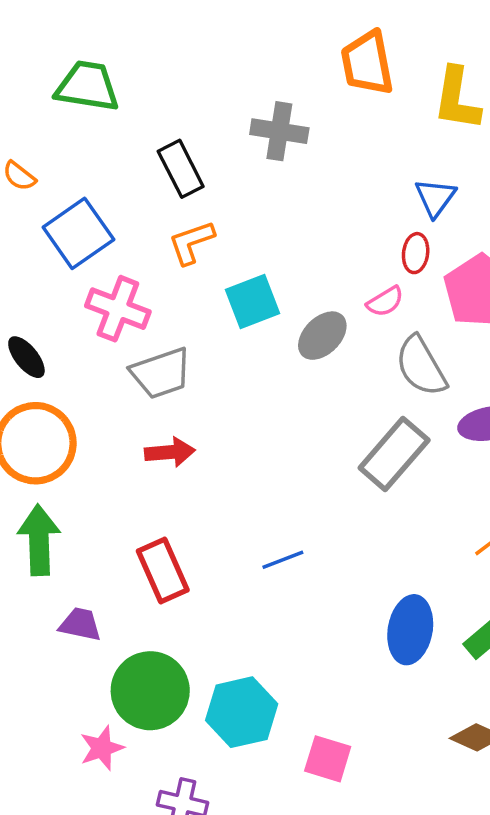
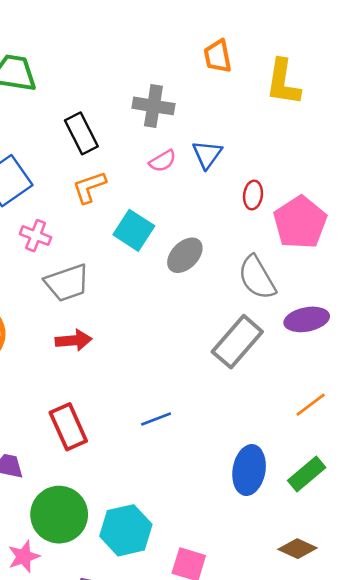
orange trapezoid: (367, 63) -> (218, 56), size x0.7
blue triangle: (435, 198) -> (207, 154), moved
cyan square: (252, 302) -> (134, 230), turned -36
pink semicircle: (385, 302) -> (163, 161), moved
pink cross: (118, 309) -> (36, 236), size x0.7

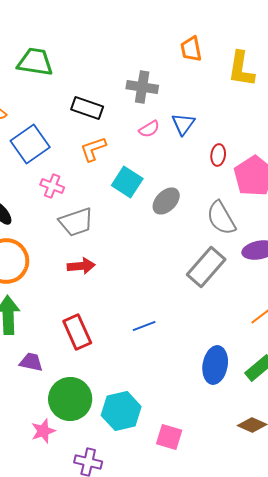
black rectangle: (81, 133) -> (87, 108), turned -44

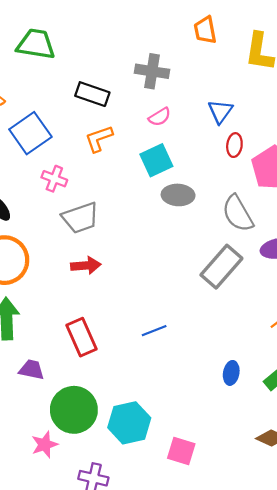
blue triangle: (183, 124) -> (220, 111), moved
cyan square: (127, 182) -> (156, 160), moved, turned 32
gray ellipse: (166, 201) -> (178, 195), turned 48
blue ellipse: (215, 365) -> (231, 373), size x0.6

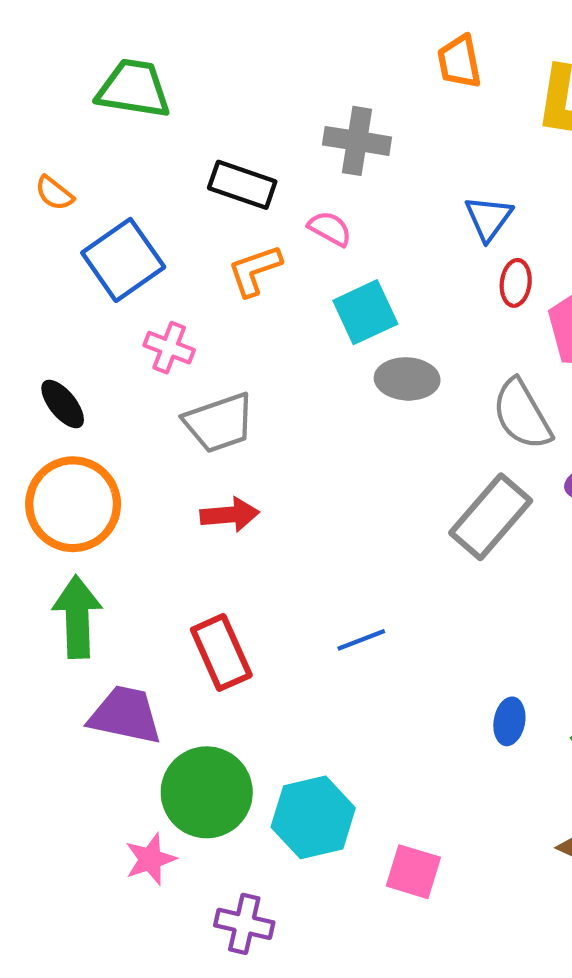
pink semicircle: (160, 117) -> (330, 229), moved, turned -120
purple trapezoid: (32, 370) -> (125, 715), size x1.5

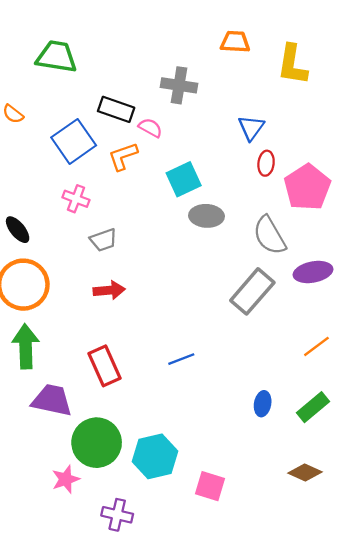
orange trapezoid: (459, 62) -> (235, 42), turned 104
pink semicircle: (330, 229) -> (150, 128), moved
blue square: (123, 260) -> (74, 141), moved
gray trapezoid: (219, 423) -> (103, 240), size x0.7

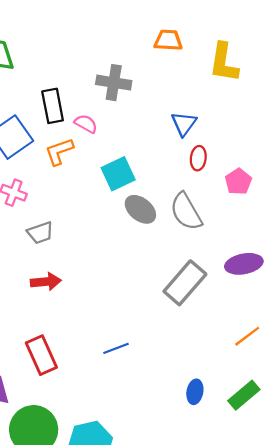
black rectangle: (116, 109) -> (53, 106), turned 60
pink pentagon: (307, 187) -> (238, 182), size x0.6
gray ellipse: (207, 216) -> (140, 209), turned 36
gray semicircle: (269, 235) -> (186, 212), moved

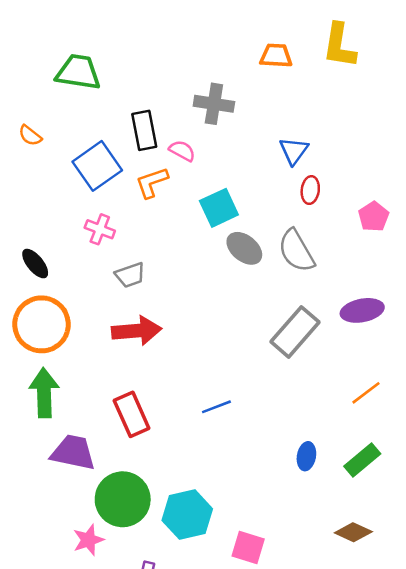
yellow L-shape: (224, 63) -> (339, 46), moved
pink pentagon: (238, 182) -> (374, 217), moved
red arrow: (46, 282) -> (137, 331), size x1.4

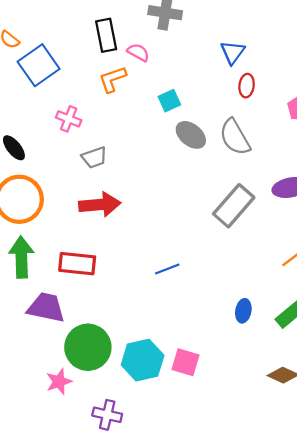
blue square: (97, 166) -> (39, 65), moved
cyan square: (219, 208) -> (169, 101), size x0.7
red rectangle: (132, 414) -> (77, 264), moved, turned -60
pink square: (248, 547) -> (185, 362), moved

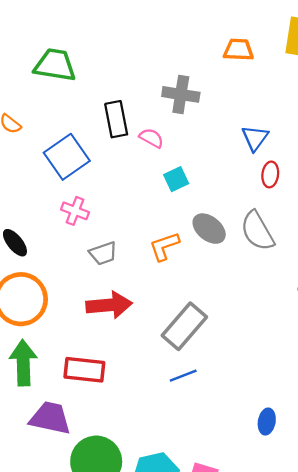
blue square: (39, 65) -> (67, 157), moved
orange L-shape: (113, 79) -> (164, 246), moved
cyan square: (169, 101) -> (176, 179), moved
gray rectangle: (234, 206) -> (184, 326), moved

